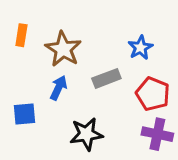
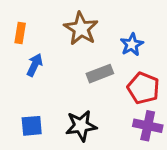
brown star: (63, 49) -> (81, 29), moved
blue arrow: (59, 88) -> (35, 65), moved
blue square: (25, 114) -> (32, 126), moved

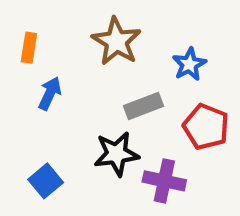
blue square: (32, 126) -> (46, 181), turned -35
black star: (81, 126) -> (116, 154), moved
purple cross: (148, 126) -> (164, 181), moved

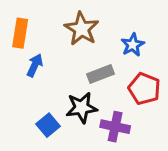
orange rectangle: (29, 48) -> (20, 33), size x1.4
blue square: (46, 181) -> (48, 125), moved

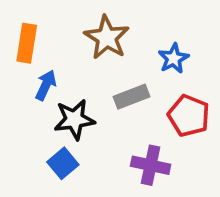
black star: (82, 108) -> (74, 119), moved

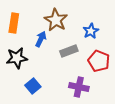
blue arrow: (46, 85) -> (41, 39), moved
black star: (74, 119) -> (17, 58), moved

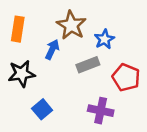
blue star: (91, 31) -> (104, 39), moved

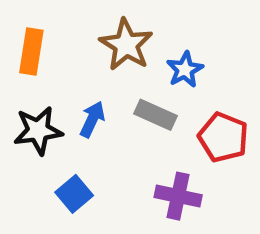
blue arrow: (52, 49) -> (92, 119), moved
gray rectangle: (88, 65) -> (155, 115), turned 45

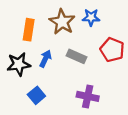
orange rectangle: (31, 52) -> (29, 30), moved
blue star: (185, 70) -> (91, 17), moved, turned 30
red pentagon: (223, 137) -> (112, 50), moved

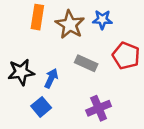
orange rectangle: (29, 30) -> (37, 17), moved
blue arrow: (45, 59) -> (51, 78), moved
purple cross: (88, 96) -> (99, 108), turned -35

